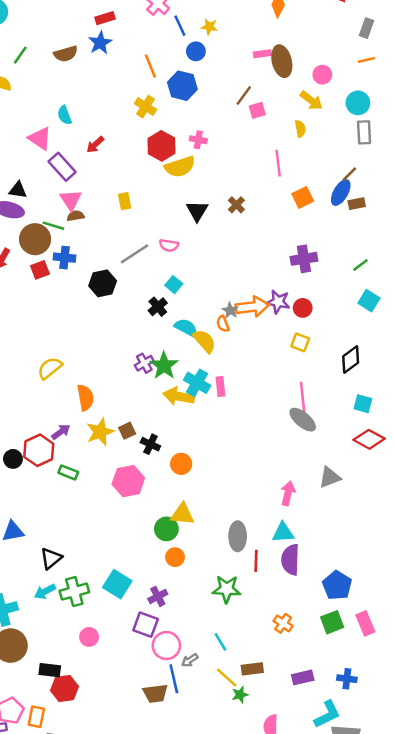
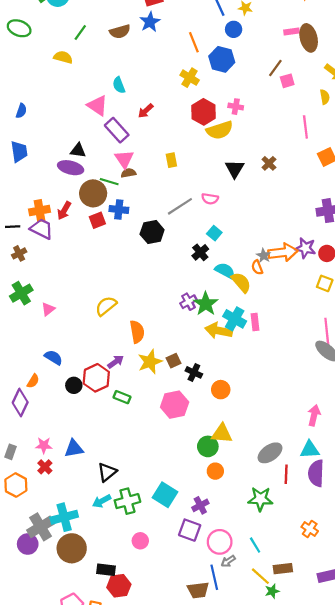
gray ellipse: (238, 536) -> (270, 453), turned 55
pink circle: (166, 646) -> (220, 542), moved

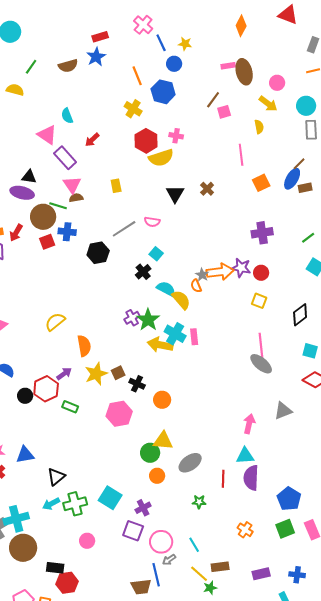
gray ellipse: (270, 453) -> (190, 463), moved
green star: (260, 499) -> (199, 502), size x0.6

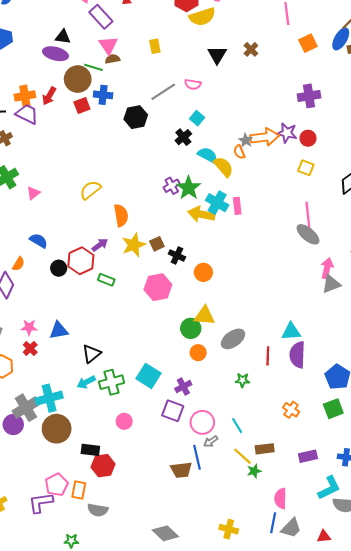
pink arrow: (249, 424) -> (327, 268), moved

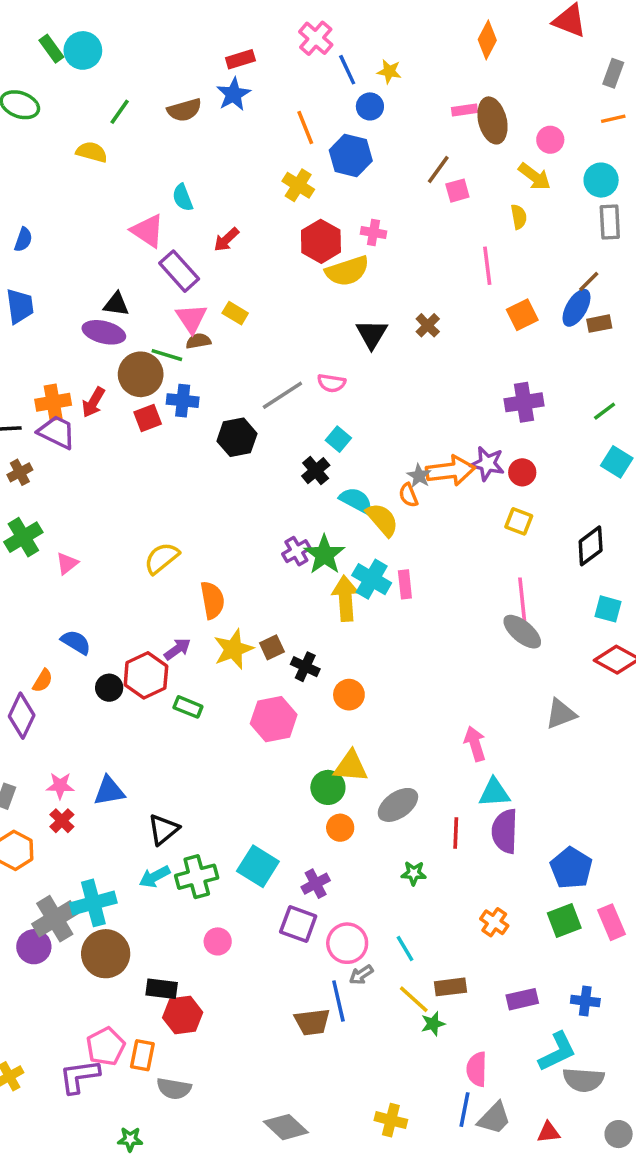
yellow rectangle: (155, 46) -> (235, 313), moved, turned -48
yellow arrow: (201, 214) -> (345, 598), turned 75
pink arrow: (327, 268) -> (475, 744), moved, turned -30

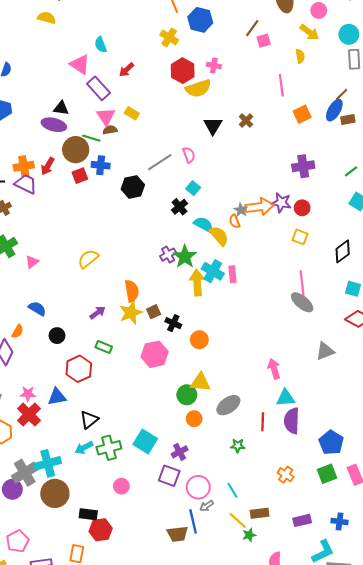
pink semicircle: (331, 383) -> (189, 155), turned -119
orange semicircle: (212, 600) -> (132, 291), moved
red hexagon: (146, 675) -> (79, 369), moved
red cross: (62, 821) -> (29, 414), size x1.6
pink pentagon: (106, 1047) -> (18, 541), moved

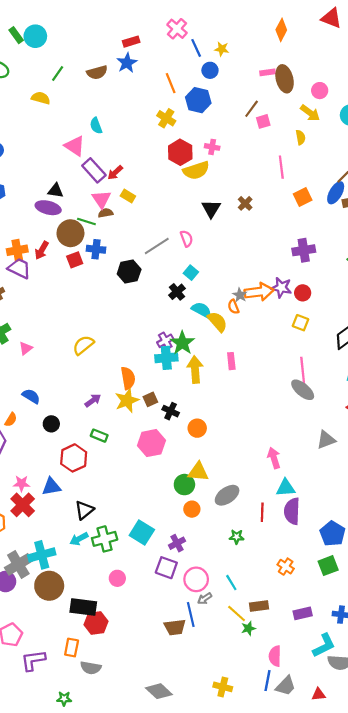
red arrow: (127, 70) -> (115, 173), moved
cyan cross: (213, 271) -> (166, 358), moved, turned -35
black rectangle: (88, 514) -> (83, 607), size x1.4

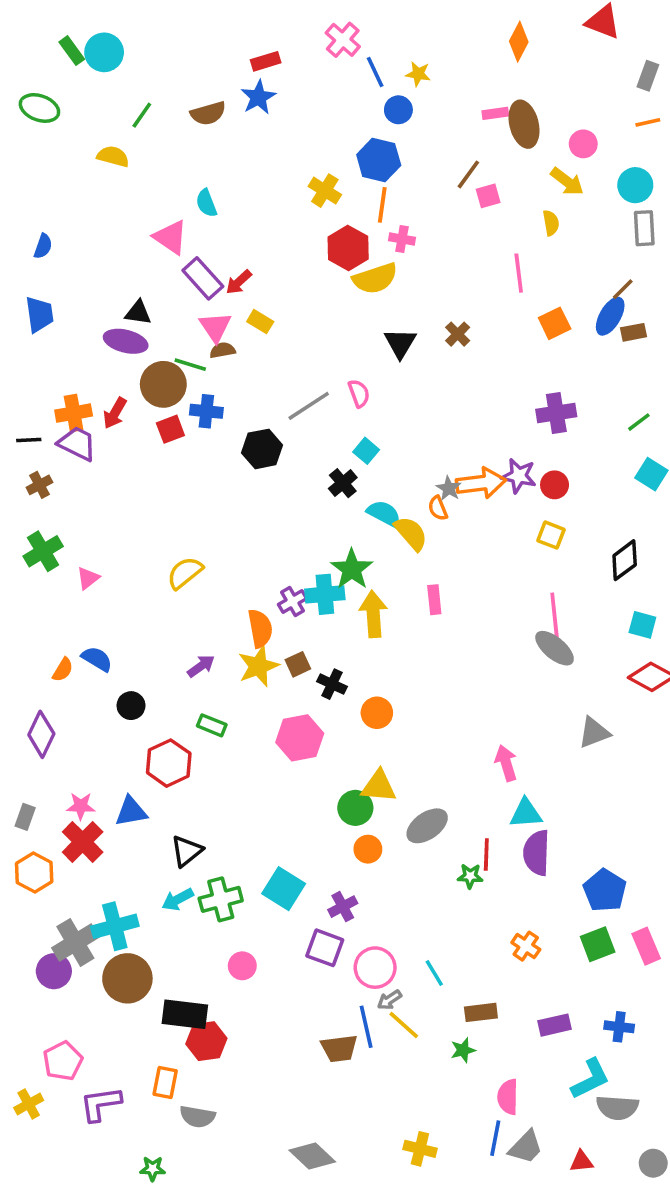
orange line: (171, 83) -> (382, 205), moved, turned 30
purple cross: (165, 341) -> (293, 601), moved
orange semicircle: (11, 420) -> (63, 670), moved
green star: (237, 537) -> (470, 876), moved
yellow line: (237, 613) -> (404, 1025), moved

